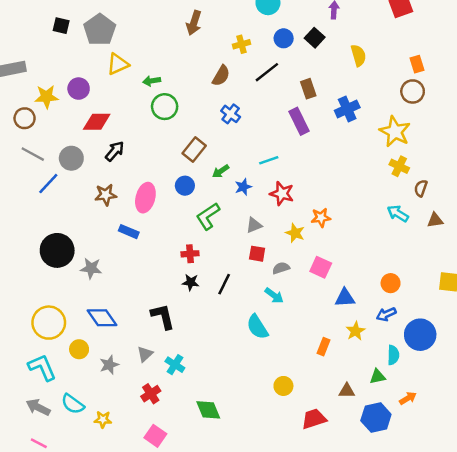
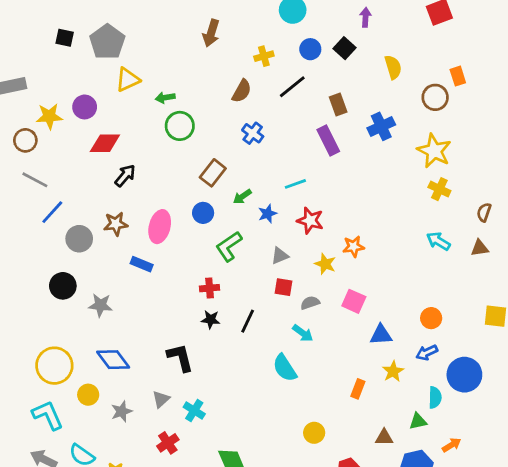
brown circle: (413, 91) -> (435, 97), moved
gray circle: (71, 158) -> (79, 239), moved
brown semicircle: (421, 188) -> (484, 212), moved
black circle: (57, 250) -> (63, 286), size x0.7

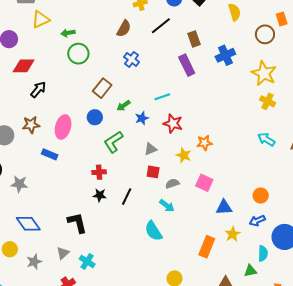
orange rectangle: (358, 389) -> (207, 247), size x1.5

